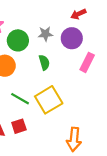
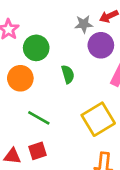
gray star: (45, 34) -> (84, 24), moved
yellow square: (49, 100) -> (98, 119), moved

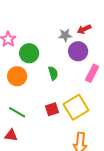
green line: (39, 118) -> (17, 112), moved
red square: (37, 151) -> (52, 109), moved

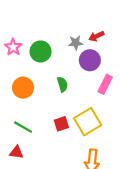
green circle: (29, 53) -> (41, 51), moved

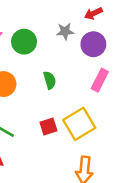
red arrow: (96, 36) -> (93, 13), moved
purple circle: (90, 60) -> (93, 44), moved

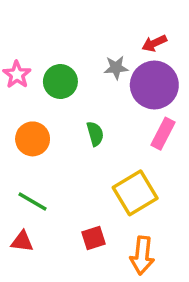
purple circle: (93, 44) -> (154, 85), size x1.4
red square: (48, 126) -> (93, 238), moved

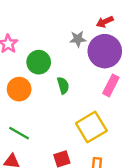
green circle: (60, 82) -> (39, 62), moved

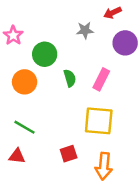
purple circle: (105, 51) -> (125, 43), moved, size x0.7
pink rectangle: (111, 85) -> (101, 79), moved
yellow square: (91, 127) -> (99, 121), turned 36

